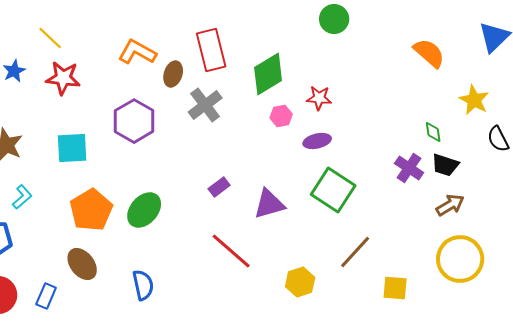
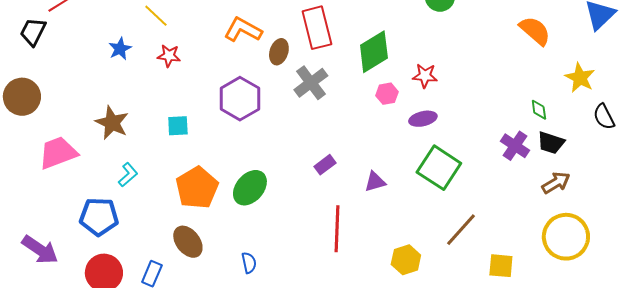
red star: (63, 78) -> (169, 56), size x0.7
cyan square: (72, 148) -> (178, 126), size x0.7
purple triangle: (269, 204) -> (375, 182), size x0.7
red line: (231, 251) -> (337, 229), turned 51
blue semicircle: (143, 285) -> (249, 263), size x0.7

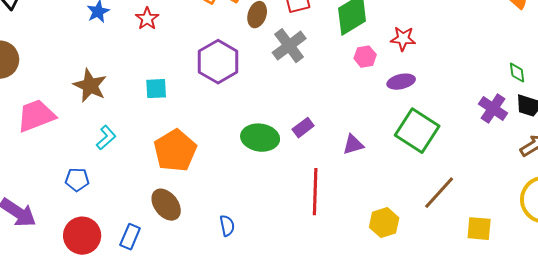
red star: (169, 56) -> (147, 19), turned 30
green ellipse: (250, 188) -> (260, 138), moved, turned 57
blue pentagon: (99, 217) -> (77, 180), size x0.6

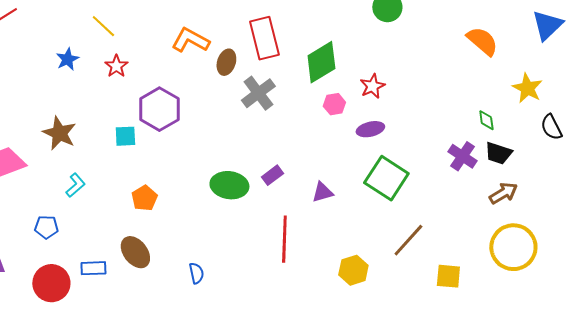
red star: (403, 39) -> (372, 86), turned -30
purple hexagon: (218, 62) -> (159, 109), moved
orange pentagon: (175, 151) -> (144, 198), size x0.6
blue rectangle: (130, 237) -> (93, 268), moved, turned 65

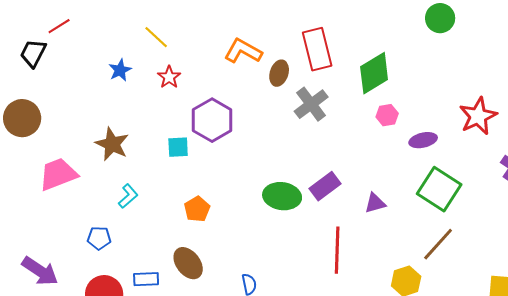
red star: (372, 86) -> (478, 116), moved, size x1.5
purple rectangle: (272, 175) -> (325, 186), size x1.4
brown line: (408, 240) -> (438, 244), moved

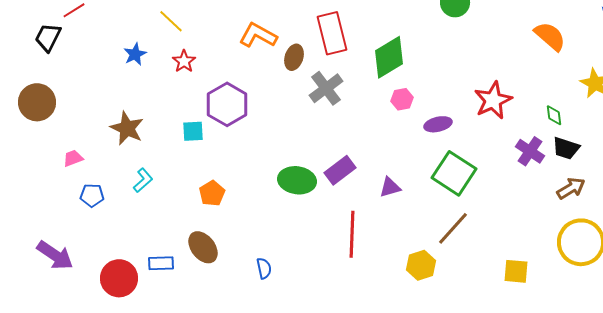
pink trapezoid: (58, 174) -> (73, 158), size x0.5
blue pentagon: (99, 238) -> (92, 195), moved

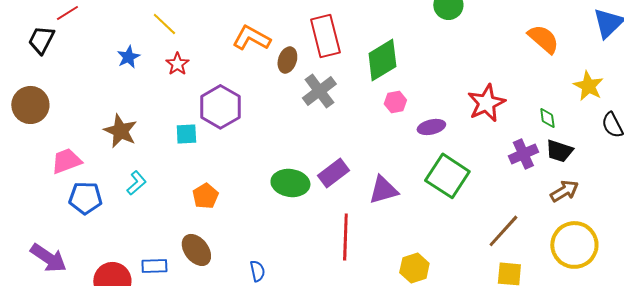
purple cross: (530, 151) -> (523, 154), turned 32
pink trapezoid: (73, 158) -> (66, 161), size x1.5
purple triangle: (390, 187) -> (383, 190), size x1.4
blue pentagon: (92, 195) -> (85, 198), size x1.4
brown line: (453, 228) -> (503, 231), moved

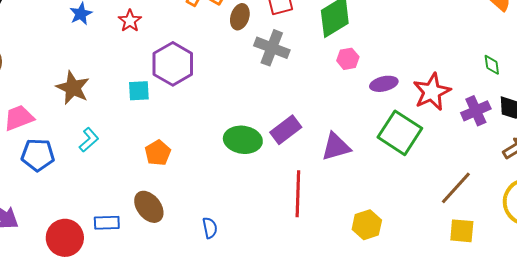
gray cross: (319, 91) -> (272, 48), turned -32
red star: (486, 103) -> (432, 92), moved
green diamond: (547, 118) -> (492, 65), moved

